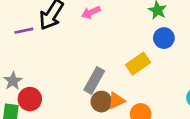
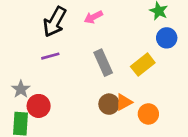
purple line: (24, 31) -> (50, 56), moved
gray rectangle: (94, 80) -> (103, 63), moved, turned -50

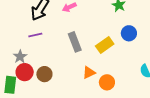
blue circle: (167, 38) -> (129, 33), moved
gray star: (21, 89) -> (20, 57), moved
brown circle: (109, 104) -> (44, 74), moved

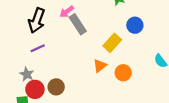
gray rectangle: (75, 42) -> (78, 24), moved
orange triangle: (89, 73) -> (100, 66), moved
orange circle: (107, 82) -> (123, 73), moved

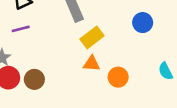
yellow rectangle: (112, 43) -> (92, 37), moved
orange triangle: (100, 66) -> (92, 64), turned 32

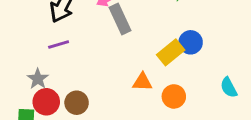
blue circle: (143, 23) -> (191, 42), moved
yellow rectangle: (92, 37) -> (171, 52), moved

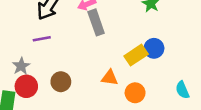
brown circle: (77, 103) -> (61, 82), moved

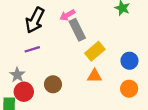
blue circle: (154, 48) -> (129, 61), moved
yellow rectangle: (136, 55) -> (95, 51), moved
orange circle: (135, 93) -> (129, 89), moved

